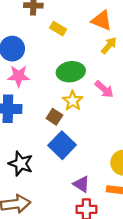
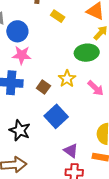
green ellipse: (71, 72) -> (87, 53), moved
pink arrow: (104, 89) -> (96, 88), moved
brown square: (54, 117) -> (43, 87), moved

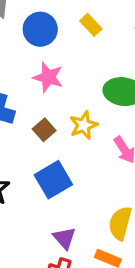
blue circle: (17, 31) -> (40, 29), moved
pink star: (22, 55) -> (48, 77), moved

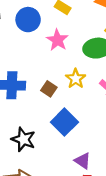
pink star: (48, 77) -> (57, 40), moved, turned 30

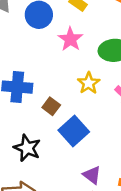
brown square: (49, 89) -> (51, 106), moved

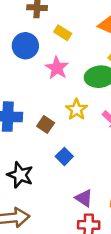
brown square: (51, 106) -> (46, 125), moved
blue square: (74, 131) -> (64, 156), size x0.6

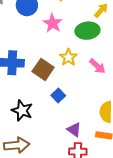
brown square: (46, 125) -> (43, 69), size x1.5

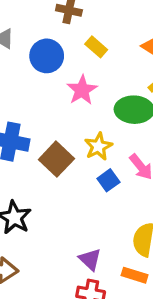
blue square: (58, 96) -> (108, 180), moved

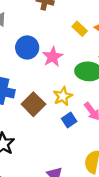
yellow rectangle: (96, 47) -> (80, 29), moved
blue circle: (47, 56) -> (27, 47), moved

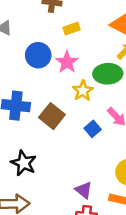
yellow rectangle: (80, 29) -> (71, 29), moved, turned -56
yellow star: (63, 96) -> (83, 91), moved

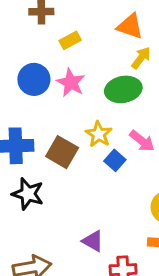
yellow star: (83, 91) -> (99, 134), moved
black star: (24, 163) -> (28, 194), moved
purple triangle: (84, 190) -> (93, 241), moved

